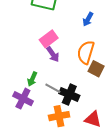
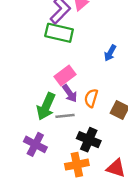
orange semicircle: (86, 52) -> (91, 98), moved, size x0.7
green arrow: (32, 79) -> (46, 106), moved, size x1.6
gray line: (53, 88) -> (65, 116), moved, turned -35

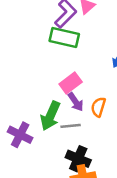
black cross: (89, 140) -> (78, 159), moved
purple cross: (35, 144) -> (20, 135), moved

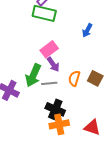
orange semicircle: (98, 107) -> (74, 78), moved

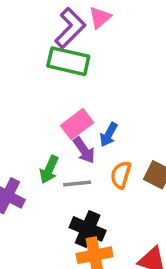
blue arrow: (87, 30) -> (109, 135), moved
green arrow: (33, 75) -> (49, 170), size x0.7

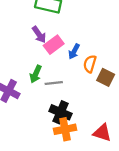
purple arrow: (84, 150) -> (39, 34), moved
orange semicircle: (121, 175) -> (90, 64), moved

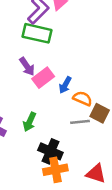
orange semicircle: (90, 64) -> (82, 98), turned 96
green arrow: (36, 74) -> (30, 122), moved
gray line: (54, 83) -> (80, 122), moved

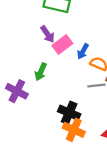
green arrow: (30, 122) -> (41, 72), moved
orange cross: (55, 170) -> (74, 130), turned 35

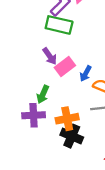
purple cross: (17, 91) -> (34, 115), moved, turned -30
orange cross: (74, 130) -> (67, 119), moved, turned -35

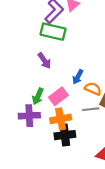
pink rectangle: (65, 67) -> (58, 96), moved
black cross: (72, 136) -> (65, 135), turned -30

